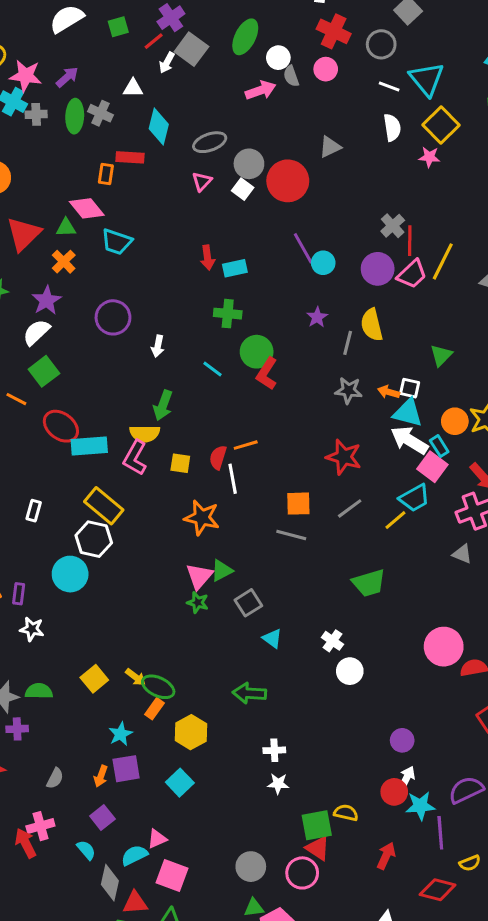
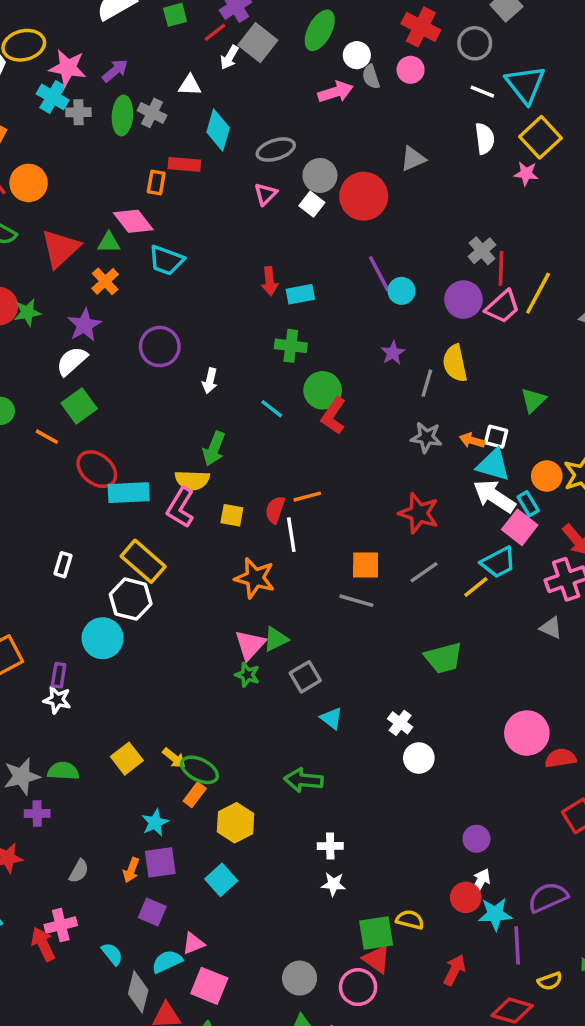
purple rectangle: (19, 594) -> (59, 675), moved
purple square: (102, 817) -> (152, 912), moved, turned -30

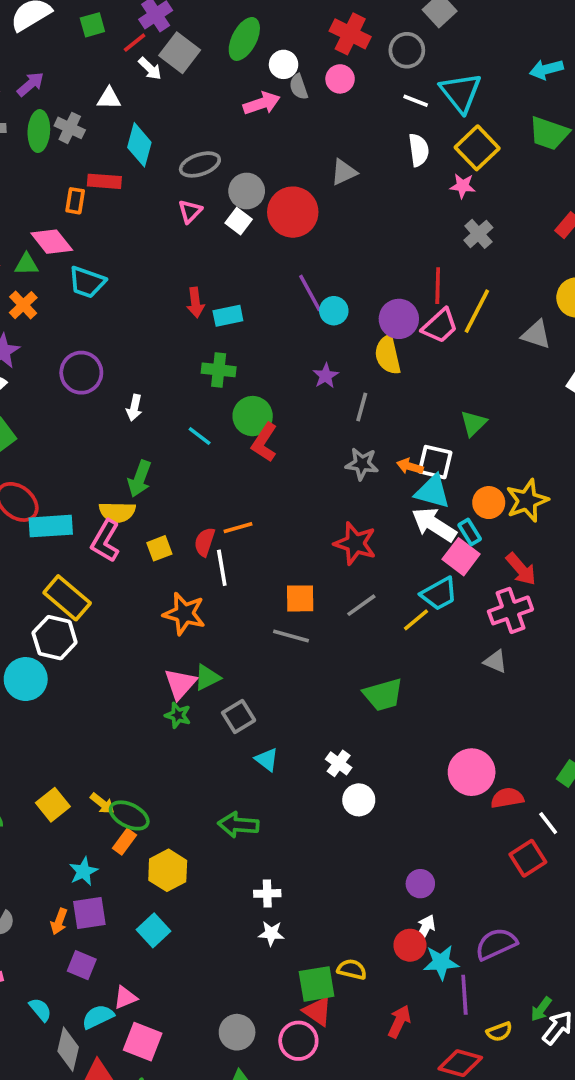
white arrow: (229, 57) -> (150, 69), turned -75
gray cross: (482, 251) -> (478, 234), moved
yellow semicircle: (455, 363) -> (388, 355), moved
white square: (496, 437) -> (435, 462), size x1.4
yellow square: (232, 515) -> (159, 548), turned -30

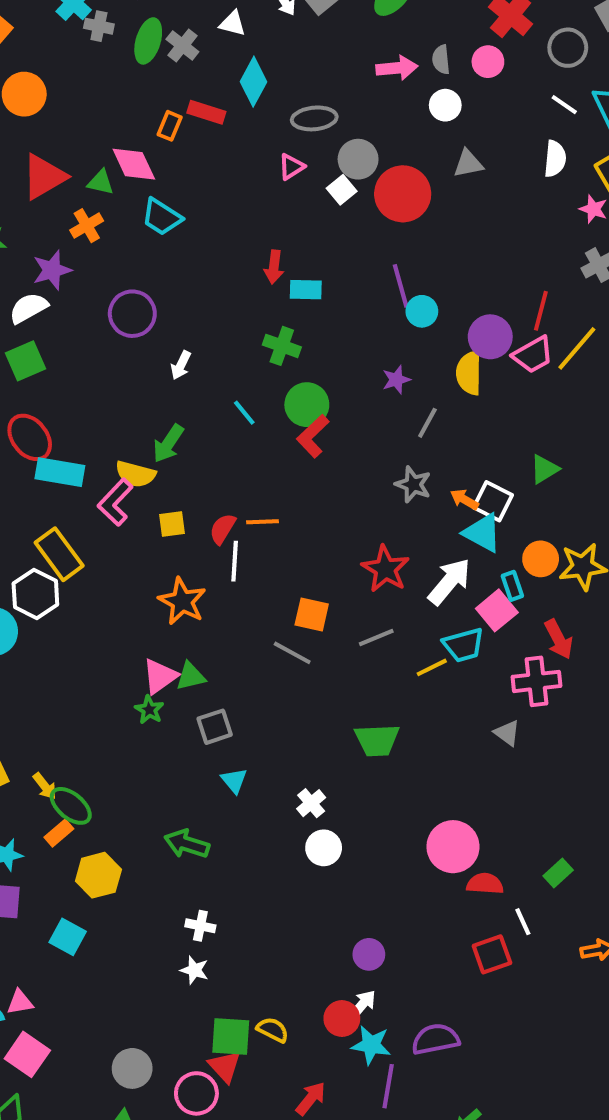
white circle: (284, 64) -> (445, 105), moved
white arrow: (434, 525) -> (449, 582), moved, turned 84
cyan square: (153, 930) -> (68, 937), turned -32

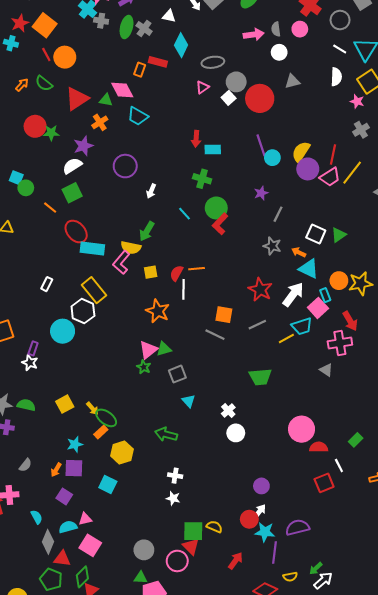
yellow semicircle: (469, 373) -> (301, 152), moved, turned 35
white square: (493, 501) -> (316, 234), moved

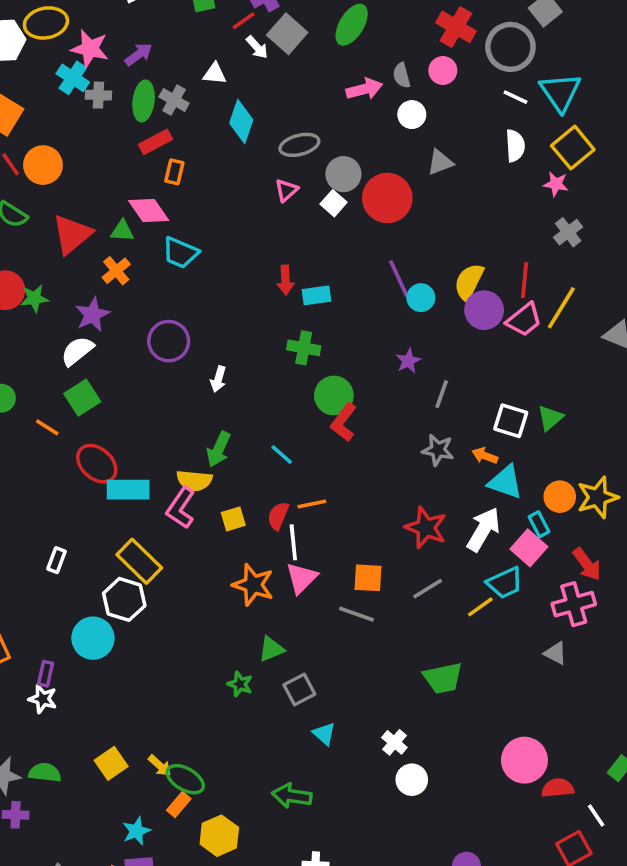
gray circle: (340, 20) -> (510, 47), size x1.4
red rectangle: (158, 62) -> (156, 142), moved, turned -36
cyan line: (185, 214) -> (282, 455), moved
pink triangle: (148, 350) -> (302, 578), moved

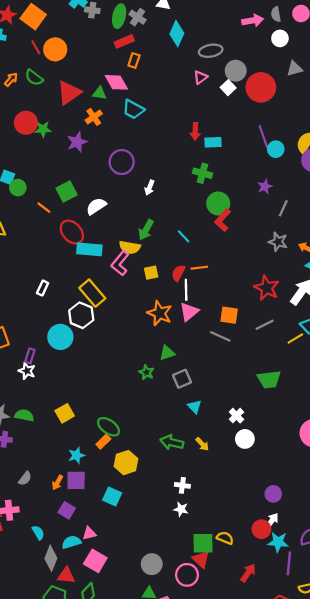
white semicircle: (77, 351) -> (96, 206), moved
yellow arrow: (160, 766) -> (202, 444), moved

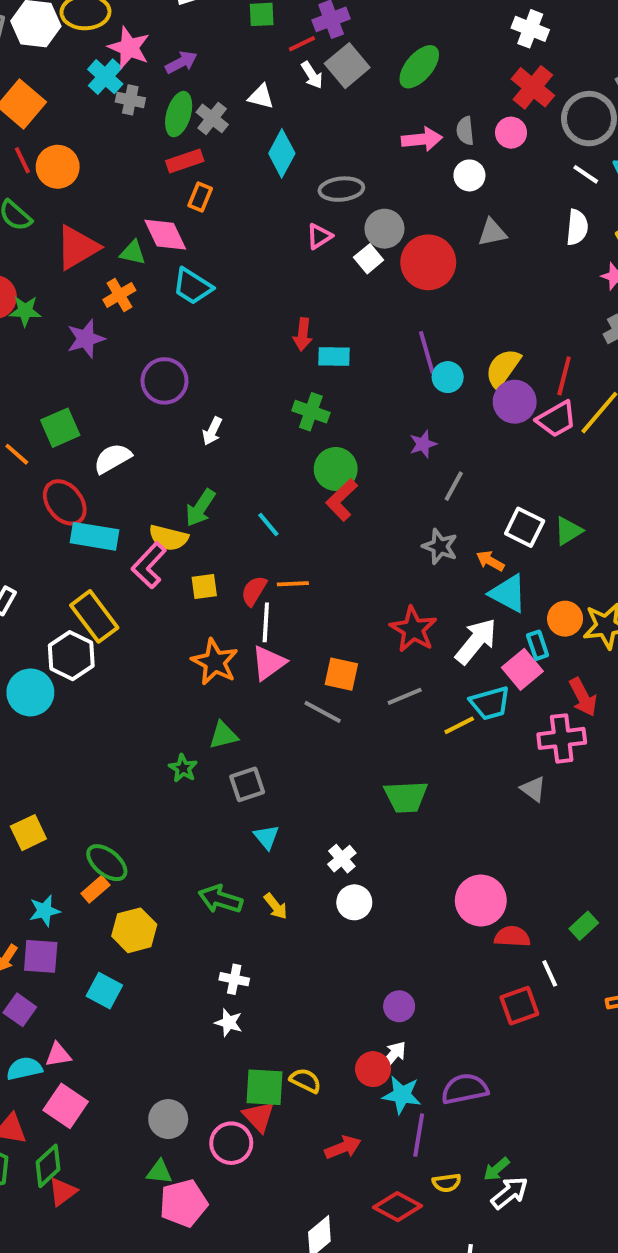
red arrow: (248, 573) -> (343, 1147), turned 30

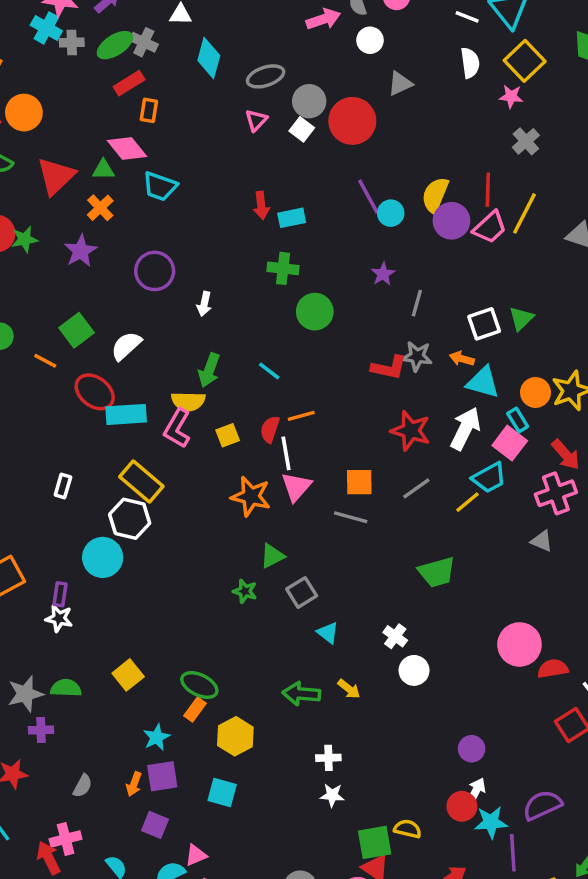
green ellipse: (179, 114) -> (115, 45), turned 54
red L-shape: (342, 500) -> (389, 368), moved, turned -111
white square: (525, 527) -> (484, 324), turned -32

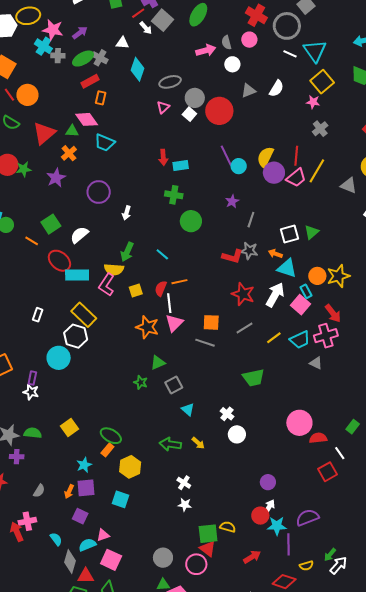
white semicircle: (470, 63) -> (276, 88), moved, turned 36
cyan trapezoid: (489, 478) -> (300, 340), moved
white cross: (328, 758) -> (184, 483), turned 32

